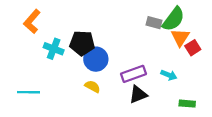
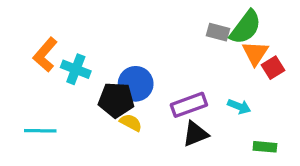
orange L-shape: (32, 21) -> (45, 55), moved
black pentagon: (82, 43) -> (116, 100), moved

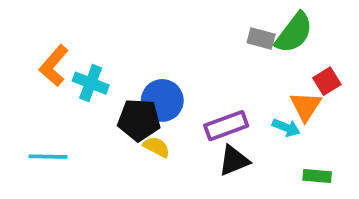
orange triangle: (255, 53) -> (306, 106), moved

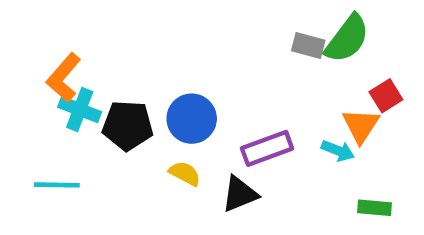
cyan cross: (91, 83) -> (80, 110), moved
black pentagon: (139, 120) -> (128, 125), moved
black triangle: (234, 160) -> (240, 194), moved

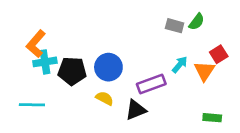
green semicircle: (347, 39) -> (197, 22), size x0.6
cyan cross: (80, 110) -> (45, 62), turned -30
cyan arrow: (338, 151) -> (180, 65), moved, turned -72

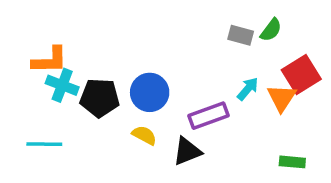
orange L-shape: (36, 44) -> (50, 60), turned -132
red square: (219, 54) -> (301, 75), size x1.5
cyan cross: (45, 62) -> (62, 85), turned 30

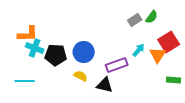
gray rectangle: (241, 35) -> (135, 20), turned -48
black triangle: (187, 151) -> (105, 85), turned 36
green rectangle: (292, 162) -> (174, 80), moved

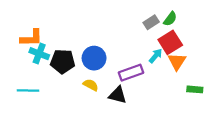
red square: (169, 42) -> (170, 42), moved

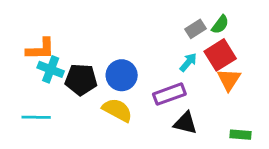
cyan arrow: (156, 56) -> (188, 62), moved
yellow semicircle: (91, 85) -> (117, 110), size x1.5
green rectangle: (195, 89) -> (240, 135), moved
black triangle: (118, 95) -> (185, 123), moved

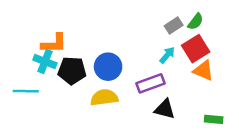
orange L-shape: (40, 49) -> (54, 43), moved
orange triangle: (229, 80) -> (203, 71), turned -40
yellow semicircle: (117, 110) -> (104, 98), turned -36
cyan line: (36, 117) -> (26, 91), moved

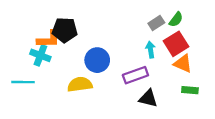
cyan arrow: (167, 55) -> (151, 50), turned -49
black pentagon: (72, 71) -> (65, 30), moved
yellow semicircle: (104, 98) -> (80, 84), moved
green rectangle: (214, 119) -> (190, 90), moved

